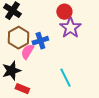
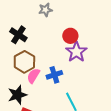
blue cross: (40, 41) -> (54, 75), moved

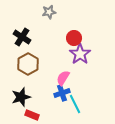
blue cross: (54, 75) -> (62, 93), moved
pink semicircle: (33, 76) -> (63, 78), moved

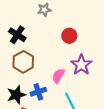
purple star: (80, 54) -> (81, 65), moved
blue cross: (62, 93) -> (38, 92), moved

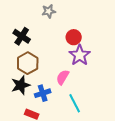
purple star: (81, 65) -> (80, 55), moved
black star: (16, 95) -> (21, 85), moved

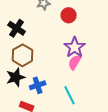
red circle: (74, 37) -> (69, 15), moved
pink semicircle: (63, 77) -> (75, 62), moved

